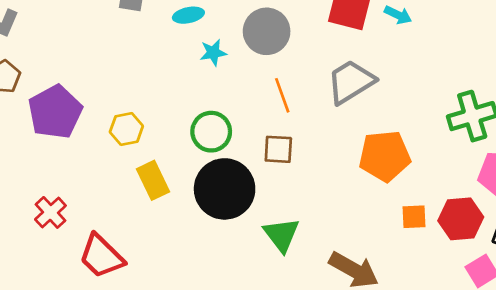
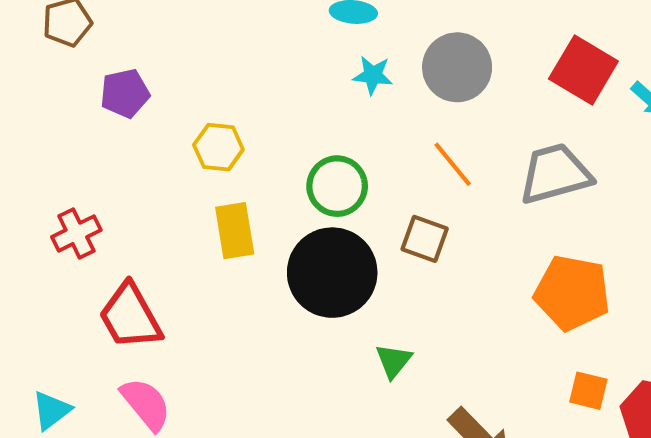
orange line: (282, 95) -> (453, 164), turned -36
purple pentagon: (55, 112) -> (125, 93), size x0.6
green triangle: (281, 235) -> (393, 361), size x0.7

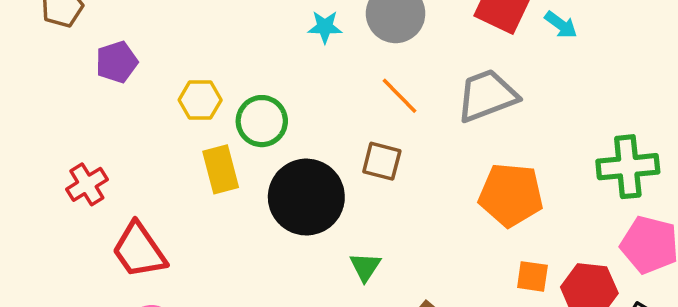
green circle: (337, 186) -> (262, 121), moved

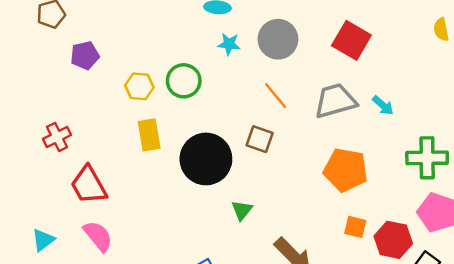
cyan arrow: (561, 25) -> (383, 105), moved
green circle: (262, 121) -> (184, 81), moved

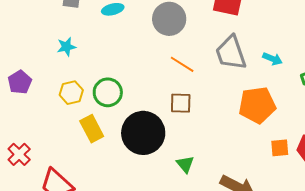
cyan star: (229, 44) -> (66, 47), moved
green circle: (184, 81) -> (108, 92), moved
gray trapezoid: (335, 101) -> (231, 53), turned -75
cyan arrow: (383, 105) -> (272, 59), moved

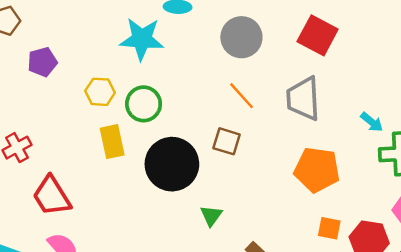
cyan star: (66, 47) -> (142, 39), moved, size x1.8
cyan arrow: (272, 59) -> (372, 122), moved

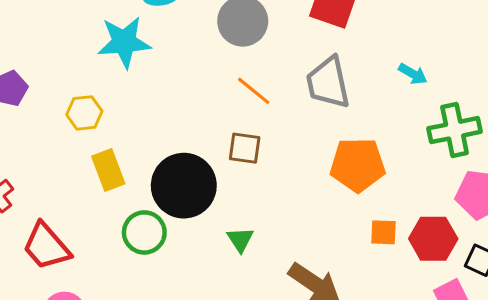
green circle: (144, 104) -> (144, 232), moved
cyan arrow: (372, 122) -> (413, 74), moved

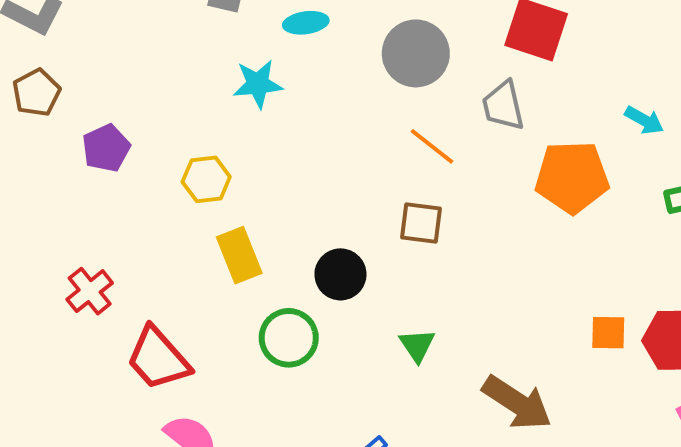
cyan star: (124, 42) -> (258, 84), size x0.7
gray trapezoid: (328, 83) -> (503, 106), moved, size x0.7
orange pentagon: (358, 165) -> (572, 177), moved
black circle: (184, 186) -> (340, 274), size x0.6

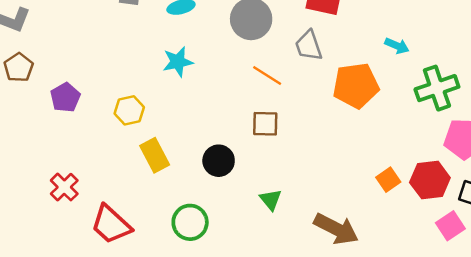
cyan star: (258, 84) -> (178, 62), moved
orange square: (608, 333) -> (388, 180), turned -30
green circle: (289, 338) -> (190, 222), moved

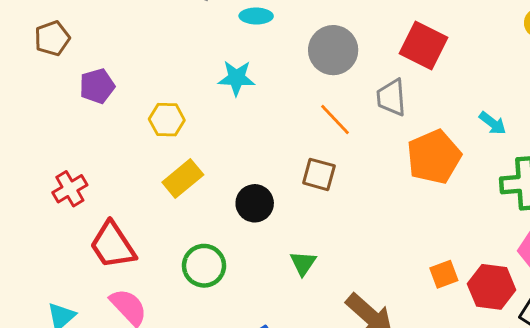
orange pentagon: (356, 86) -> (434, 157), turned -30
yellow rectangle: (155, 155) -> (183, 178), turned 64

